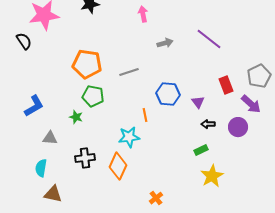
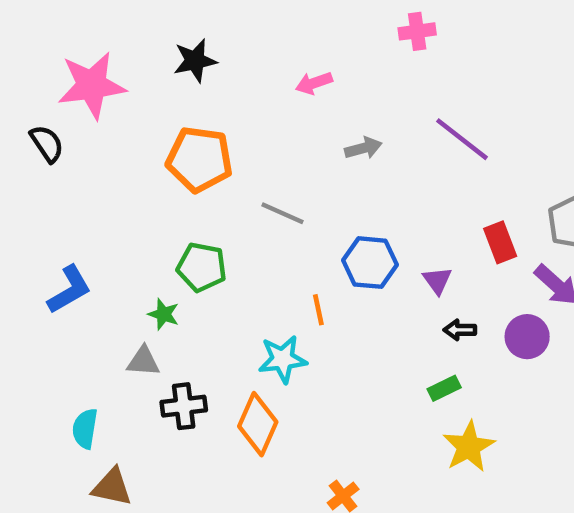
pink arrow: (143, 14) -> (314, 83), turned -98
orange pentagon: (87, 64) -> (199, 159), moved
gray line: (129, 72) -> (282, 213), turned 42
gray triangle: (50, 138) -> (143, 361), moved

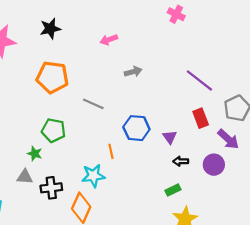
pink cross: (417, 31) -> (176, 14), moved, turned 35
purple line: (462, 139) -> (199, 81), moved
black cross: (184, 406) -> (51, 188), moved

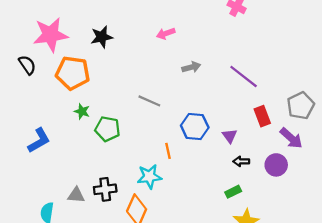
black star: (50, 29) -> (102, 37), moved
orange pentagon: (52, 77) -> (73, 73), moved
purple line: (199, 81) -> (244, 77), moved
green star: (35, 154) -> (82, 111), moved
gray triangle: (25, 177) -> (76, 195), moved

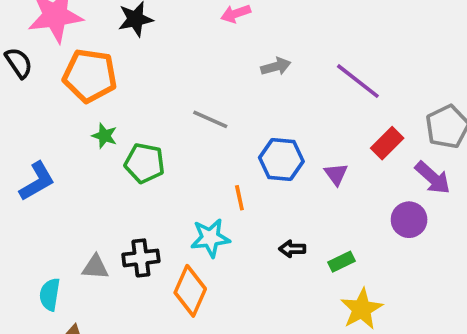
red rectangle: (262, 116) -> (387, 143), turned 66
black arrow: (241, 161) -> (292, 249), moved

